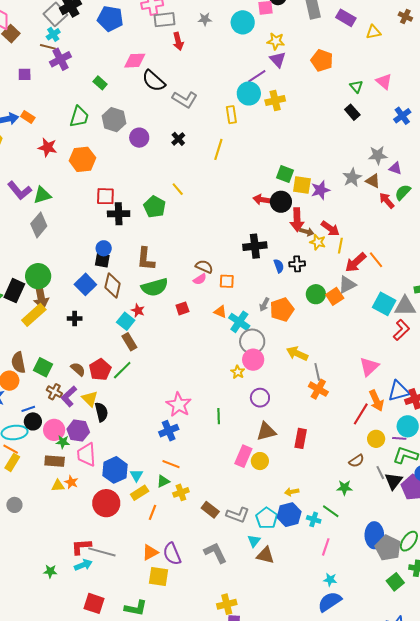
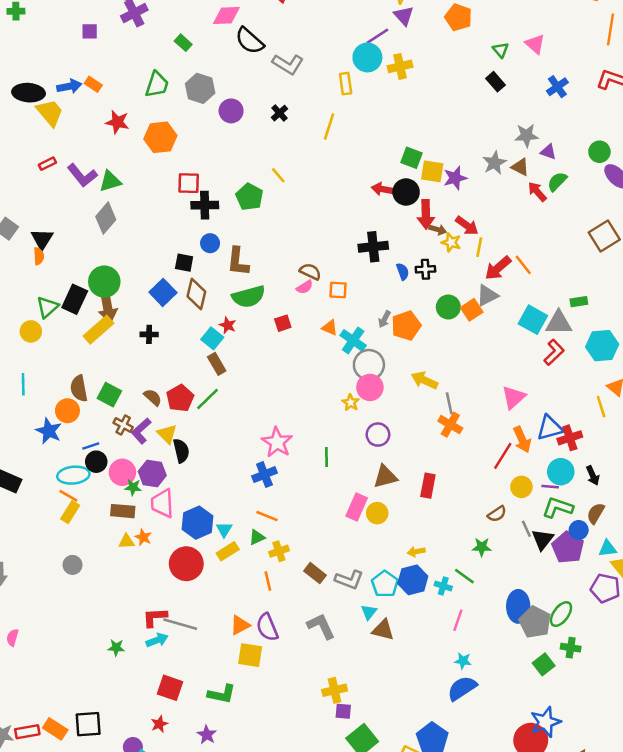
blue circle: (104, 248) -> (210, 243), moved
orange line: (153, 512) -> (268, 581), moved, turned -35

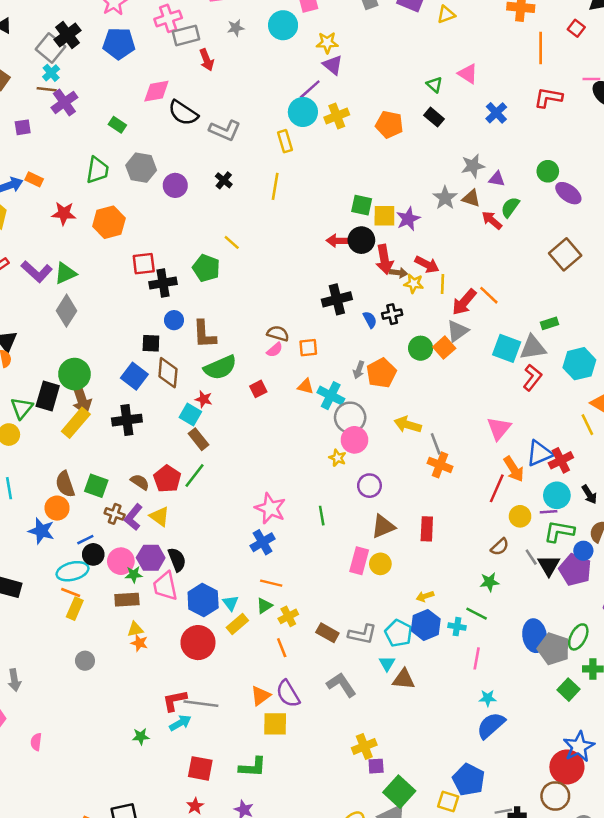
orange pentagon: (458, 17) -> (389, 125), moved
black cross: (149, 334) -> (127, 420), size x1.6
black semicircle: (181, 451) -> (177, 560), moved
orange star: (143, 537) -> (139, 643), moved

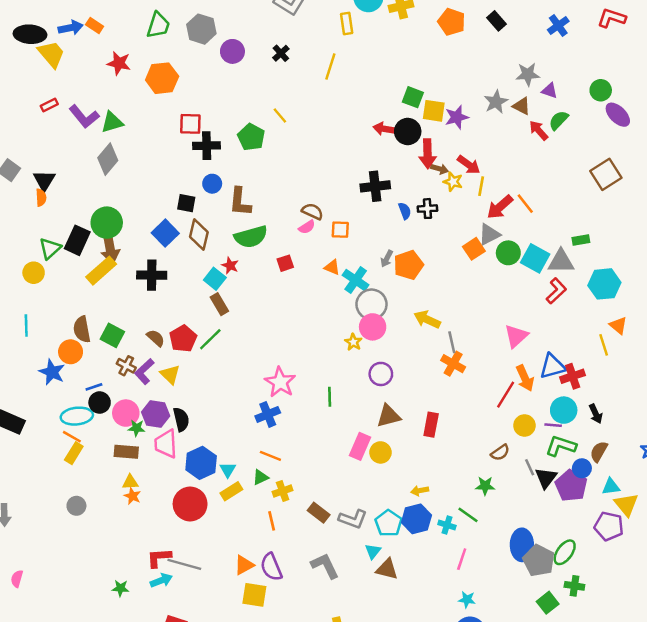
green circle: (421, 348) -> (508, 253), moved

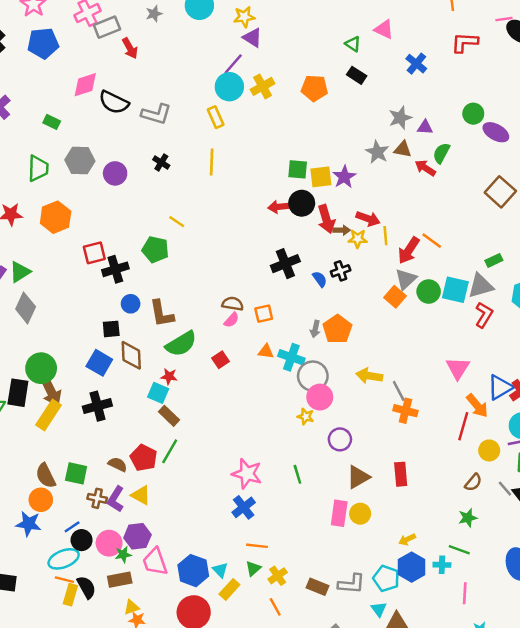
black semicircle: (181, 419) -> (86, 587), moved

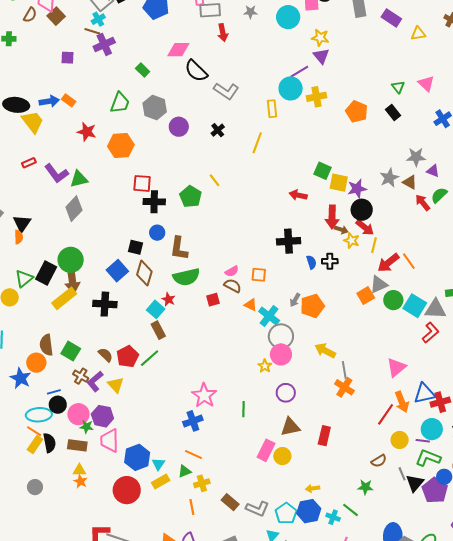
black circle: (302, 203) -> (362, 210), moved
brown semicircle: (233, 304) -> (233, 286), moved

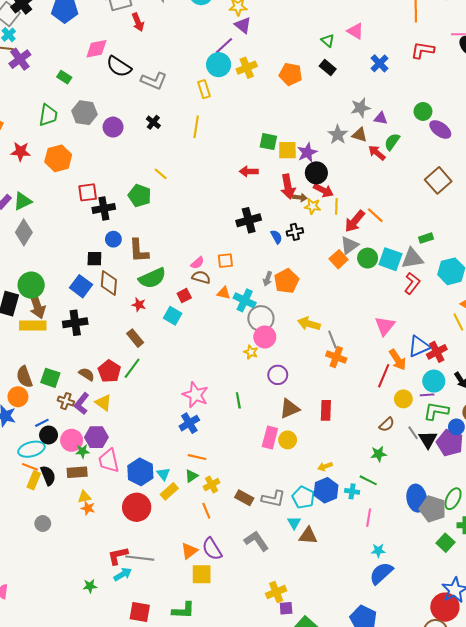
yellow rectangle: (64, 298) -> (33, 326), turned 50
cyan square: (156, 309) -> (173, 316), moved

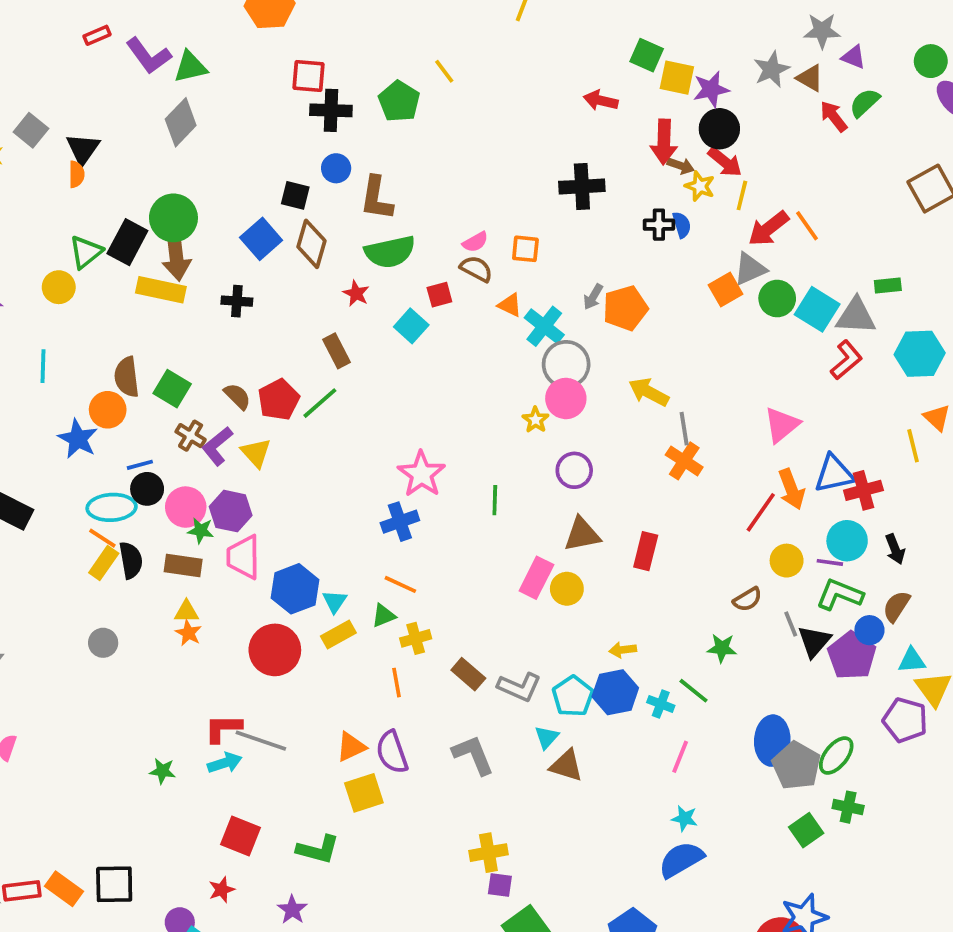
blue semicircle: (276, 237) -> (682, 225), moved
black cross: (75, 323) -> (237, 301), size x0.7
yellow square: (202, 574) -> (364, 793), turned -30

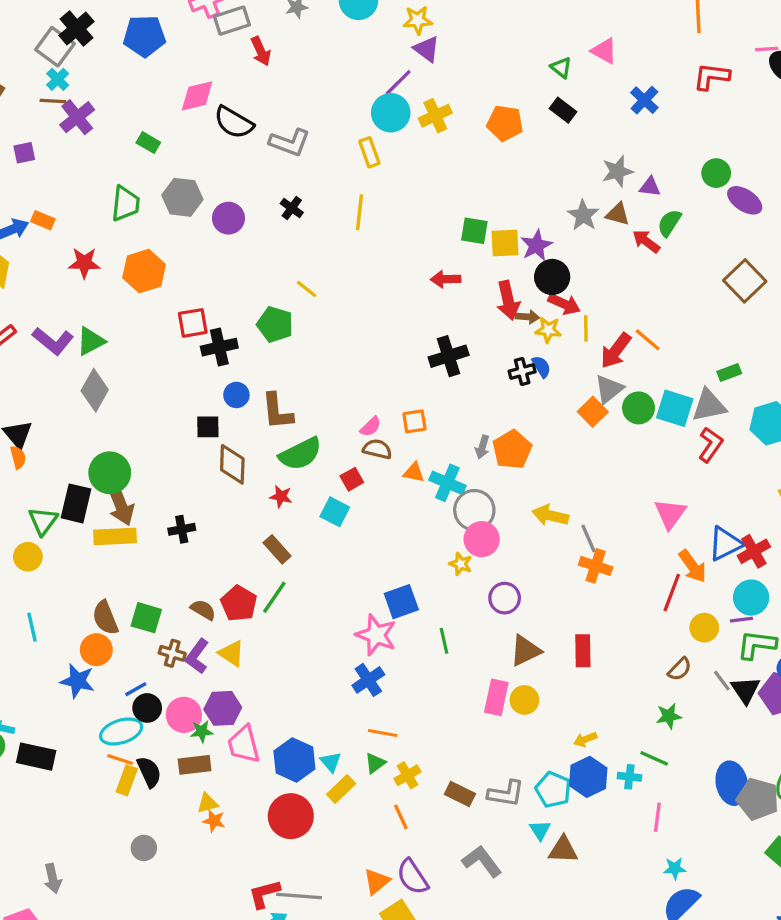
blue square: (261, 239) -> (401, 602), moved, turned 36

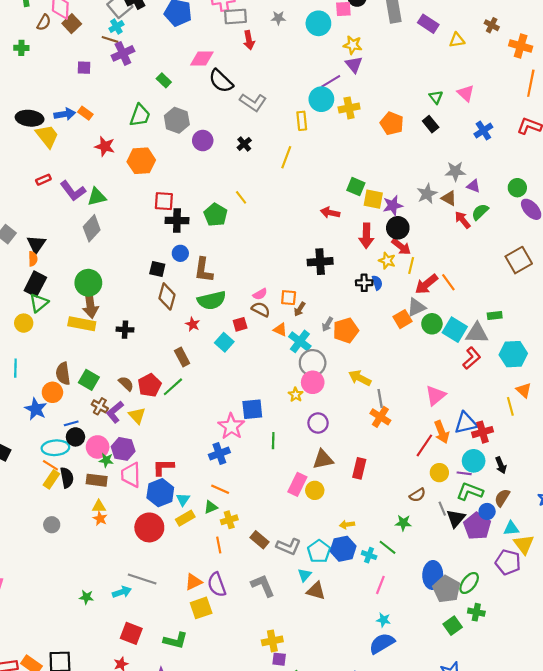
brown arrow: (527, 317) -> (300, 309), moved, turned 104
black rectangle: (76, 503) -> (35, 284), moved
red L-shape: (264, 894) -> (163, 467), moved

